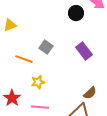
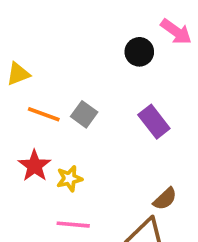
orange line: (24, 59) -> (44, 114), moved
red star: (12, 98) -> (35, 166), moved

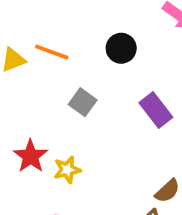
black circle: (139, 52) -> (121, 48), moved
orange line: (44, 114) -> (52, 52), moved

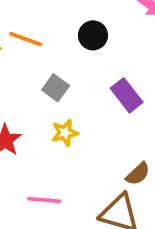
yellow star: (67, 170) -> (65, 133), moved

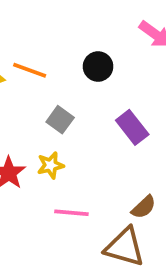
yellow star: (65, 133) -> (51, 165), moved
pink line: (44, 200) -> (71, 213), moved

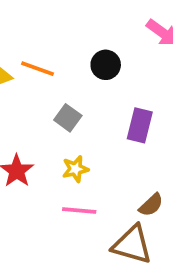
purple rectangle: (132, 127) -> (140, 125), turned 52
yellow star: (51, 165) -> (75, 169), moved

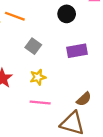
black circle: (106, 65) -> (67, 14), moved
purple rectangle: (140, 125) -> (77, 51), turned 66

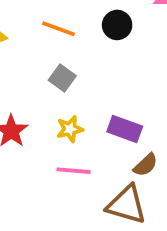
orange line: (15, 16) -> (58, 29), moved
purple rectangle: (77, 51) -> (125, 129), moved, turned 30

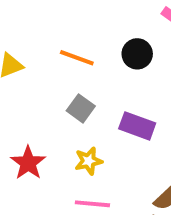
purple rectangle: (125, 129) -> (137, 126), moved

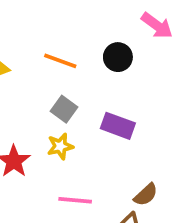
yellow star: (88, 161) -> (60, 146), moved

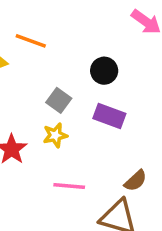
black circle: (118, 57) -> (104, 71), moved
orange line: (60, 61) -> (31, 41), moved

